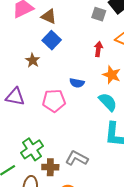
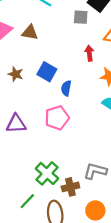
blue square: (52, 40) -> (47, 72), moved
brown star: (33, 60) -> (16, 74), moved
blue semicircle: (77, 83) -> (66, 88), moved, turned 104

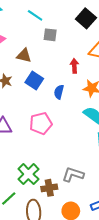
gray square: (81, 17) -> (50, 35), moved
brown triangle: (30, 32) -> (24, 56), moved
blue semicircle: (66, 88) -> (59, 92), moved

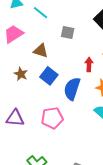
cyan line: (35, 15) -> (40, 13), moved
blue semicircle: (59, 92) -> (72, 89), size x1.6

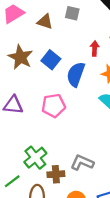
brown triangle: (41, 51) -> (45, 22), moved
brown star: (21, 74) -> (20, 57), size x1.6

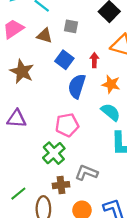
blue square: (51, 60) -> (64, 60), moved
pink pentagon: (54, 106) -> (67, 125), moved
green cross: (35, 158) -> (54, 153), moved

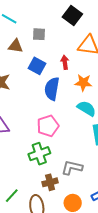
green cross: (54, 153) -> (39, 154), turned 30

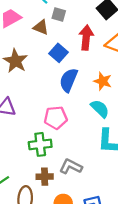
gray square: (39, 34) -> (59, 15), moved
red arrow: (65, 62) -> (86, 38), moved, size x1.6

